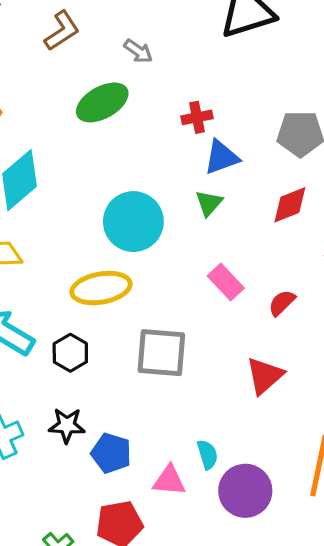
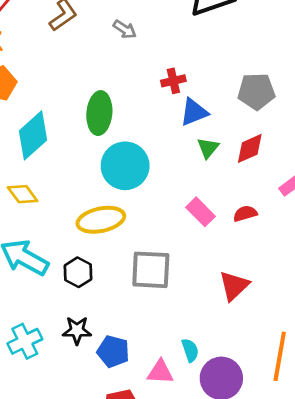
green ellipse: (102, 102) -> (99, 113), moved, turned -54
green triangle: (209, 203) -> (208, 148), moved
red semicircle: (282, 303) -> (245, 214), moved, turned 30

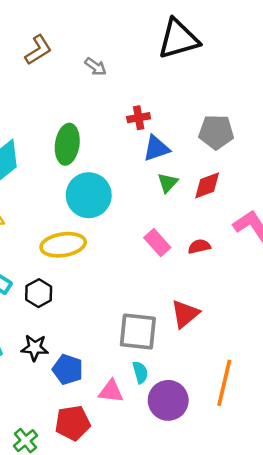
gray square: (151, 270) -> (138, 332), moved

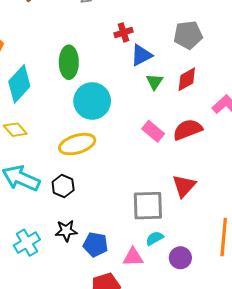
red semicircle: (199, 246) -> (188, 130), size x1.6
cyan semicircle: (140, 372) -> (155, 238), turned -96
purple circle: (168, 400) -> (180, 258), size x0.7

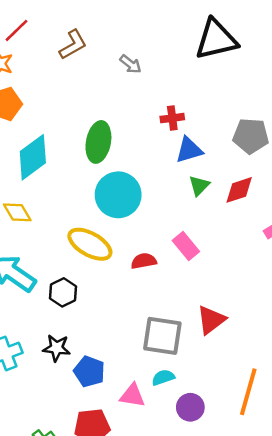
red semicircle: (188, 130) -> (144, 261), moved, size x0.7
yellow ellipse: (77, 144) -> (90, 244), turned 36

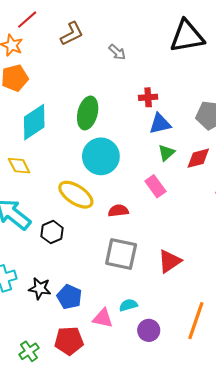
pink rectangle: (186, 246) -> (155, 186), moved
gray square: (162, 336) -> (121, 254), moved
black star: (57, 348) -> (40, 288), moved

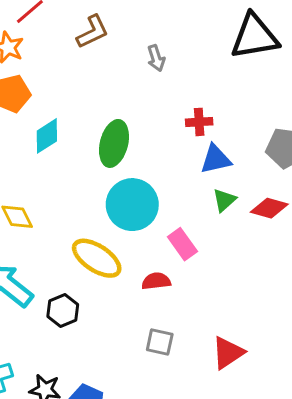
gray arrow: (117, 52) -> (156, 58), turned 30
cyan diamond: (34, 122) -> (47, 136), moved, size x0.7
red diamond: (198, 158) -> (269, 208), turned 30
pink rectangle: (155, 186) -> (182, 244), moved
gray square: (121, 254) -> (160, 342), size x0.6

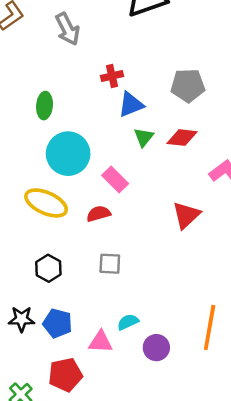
gray arrow: (156, 58) -> (68, 29), size x1.5
green ellipse: (114, 143) -> (45, 106), size x0.7
black hexagon: (63, 311) -> (48, 268), moved
red triangle: (228, 353) -> (186, 215), moved

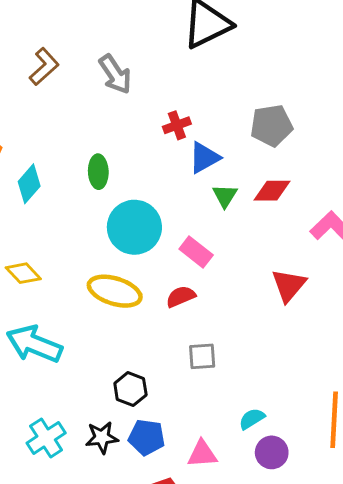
black hexagon: (48, 268) -> (130, 389), moved
cyan semicircle: (128, 322) -> (252, 419), moved

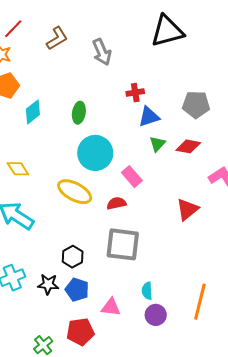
gray square: (202, 356) -> (123, 244), size x1.8
cyan semicircle: (252, 419) -> (147, 291), turned -72

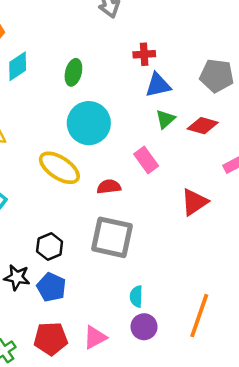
pink rectangle: (132, 177) -> (146, 160), moved
pink triangle: (111, 307) -> (95, 337), moved, turned -40

